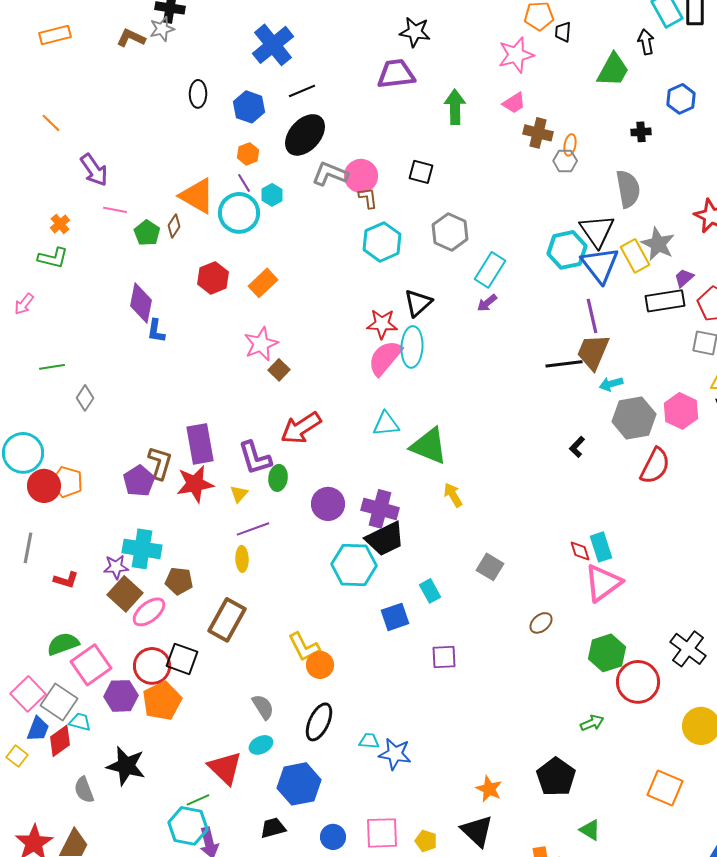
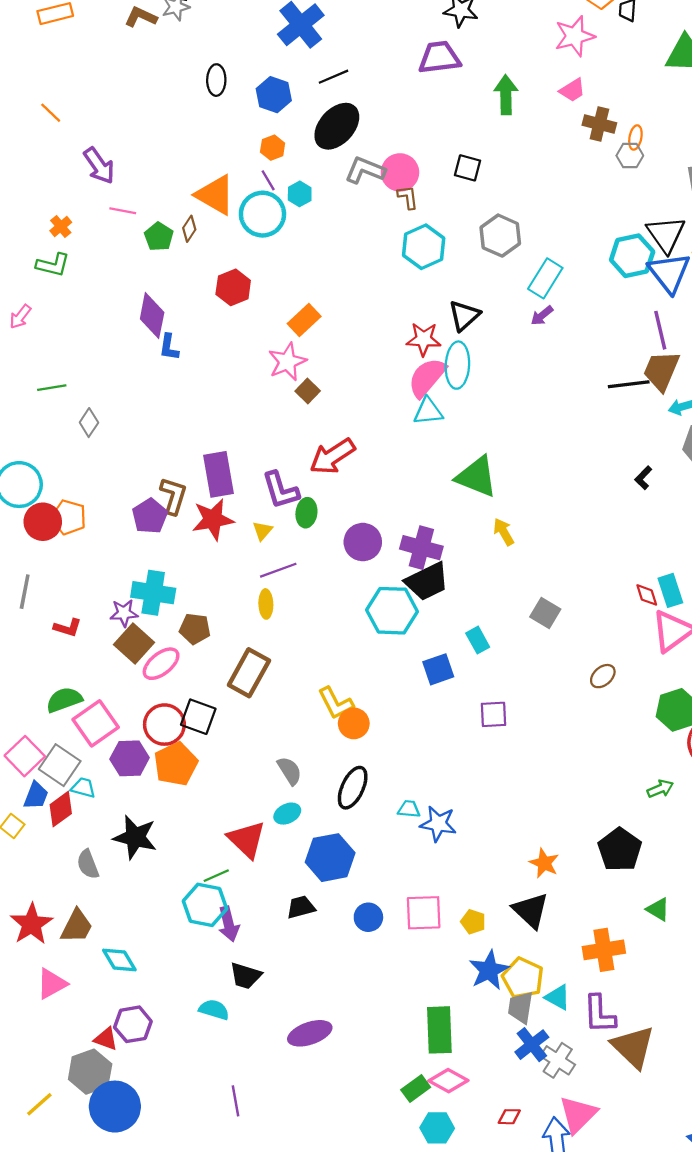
orange rectangle: (263, 283) -> (304, 320), moved
cyan triangle: (386, 424) -> (428, 411), moved

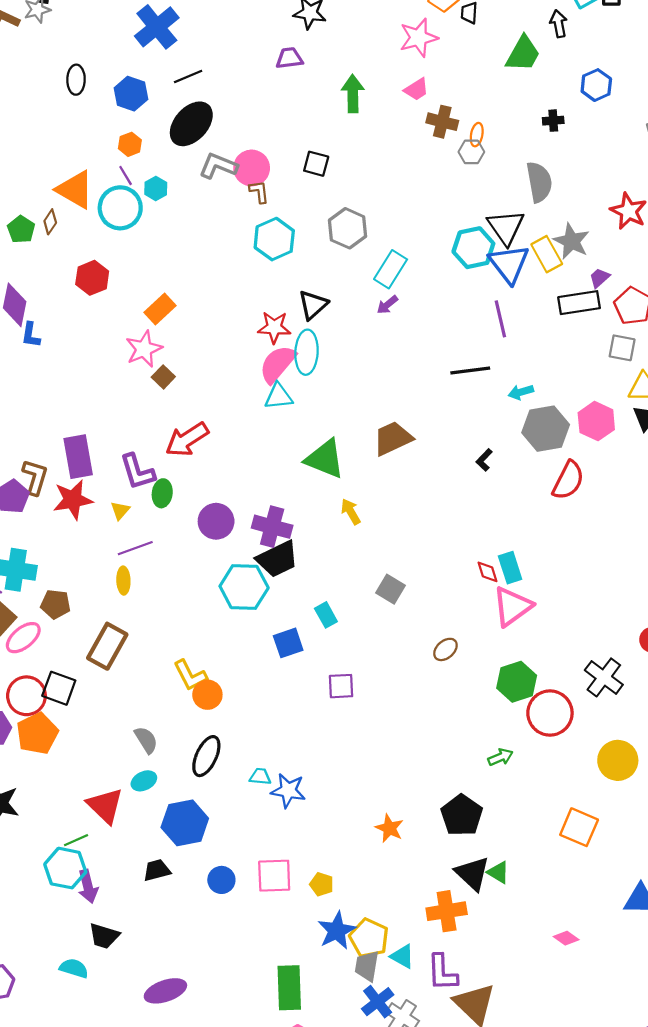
purple trapezoid: (439, 57) -> (289, 58), size x0.7
brown trapezoid: (661, 371) -> (393, 438), moved, turned 42
black triangle: (531, 910) -> (472, 873), moved

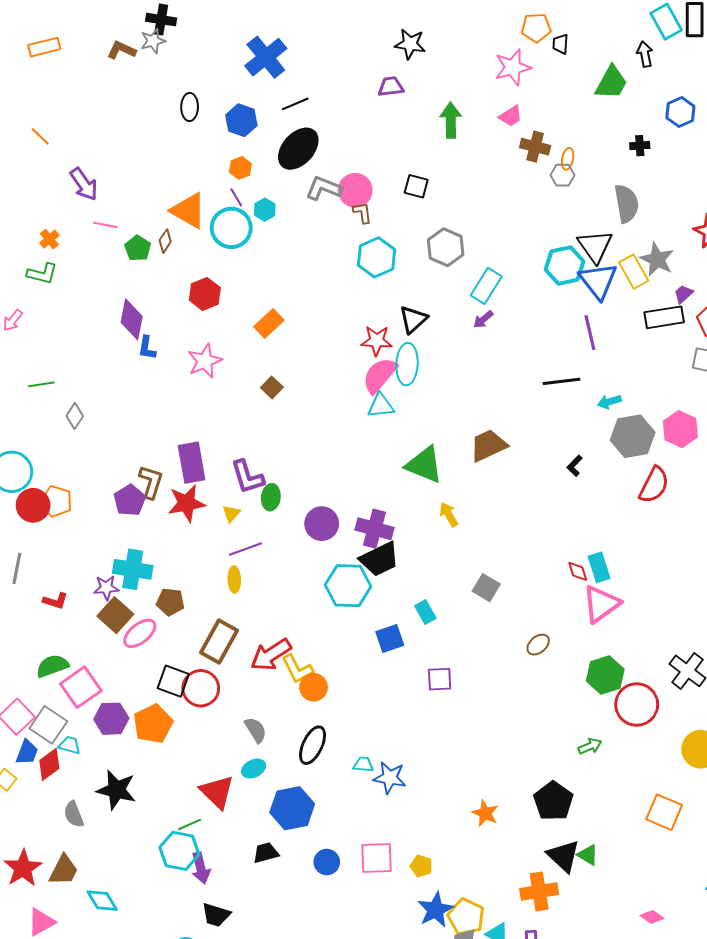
pink star: (144, 349) -> (205, 361), moved
red arrow: (187, 439) -> (271, 655), moved
red circle: (26, 696) -> (201, 688), moved

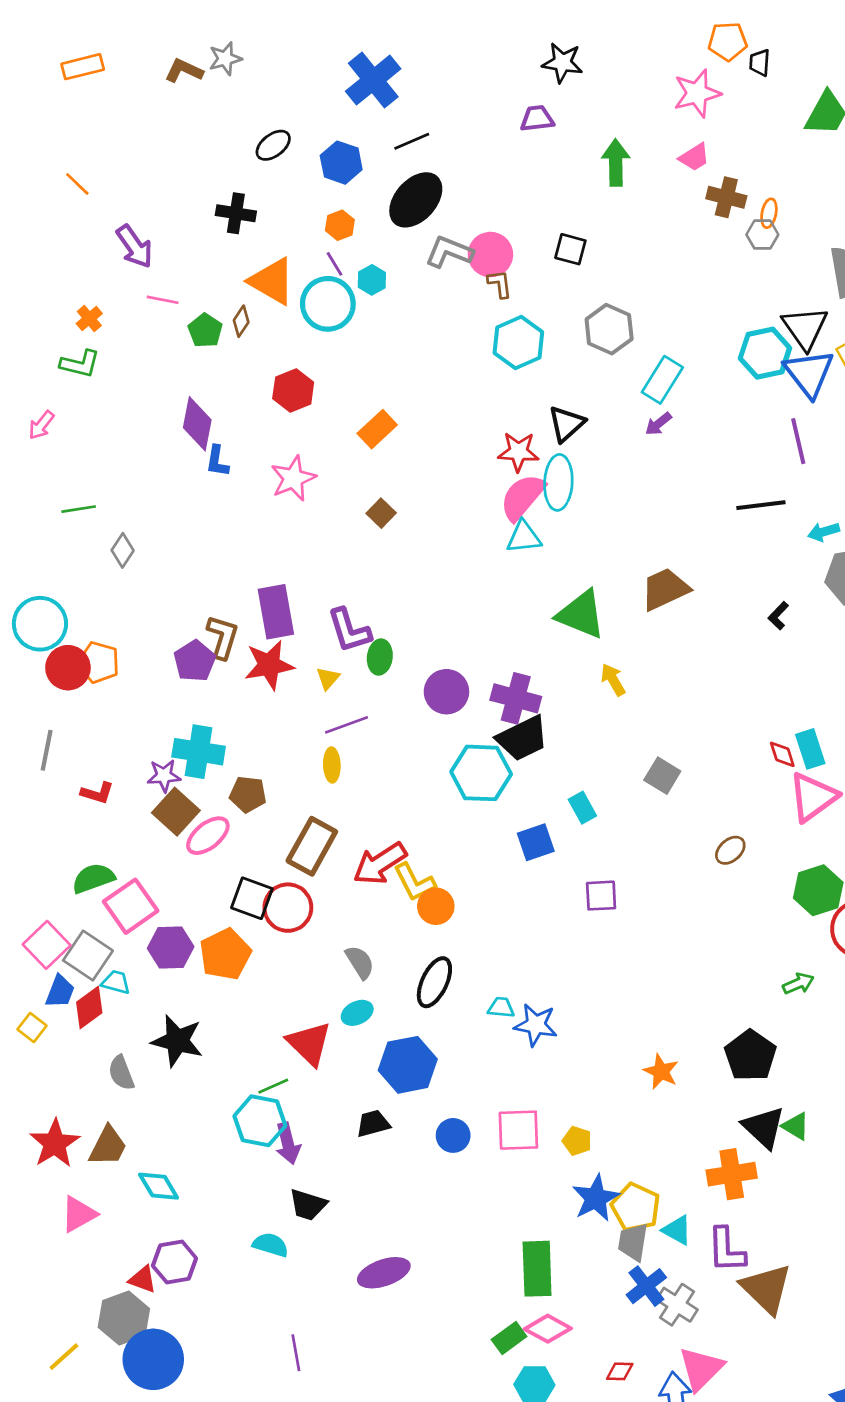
black cross: (161, 20) -> (236, 213), moved
black ellipse: (190, 107) -> (273, 145), turned 52

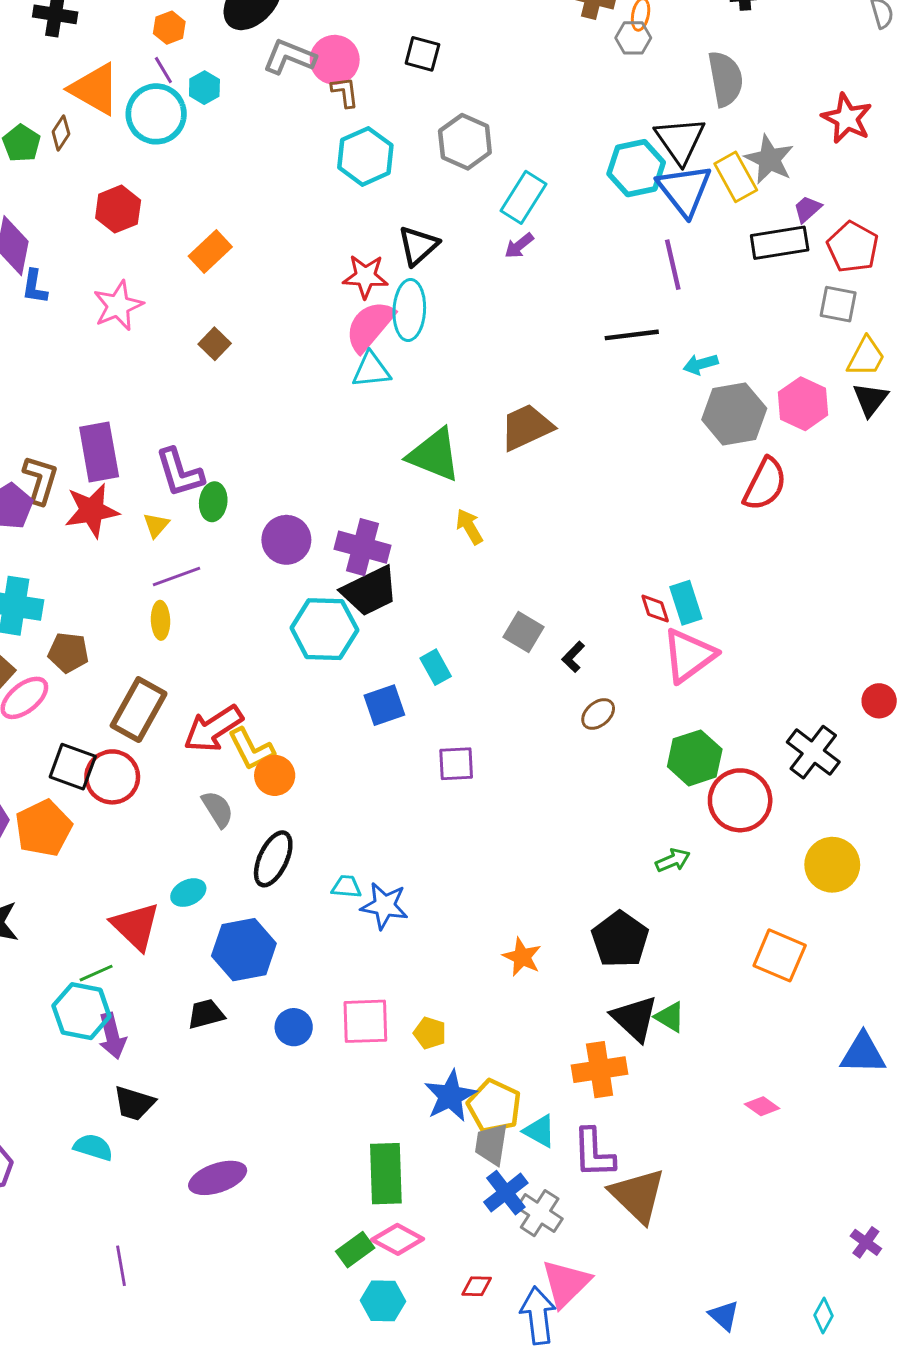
black L-shape: (778, 616) -> (573, 657), moved
gray semicircle: (360, 962) -> (218, 809), moved

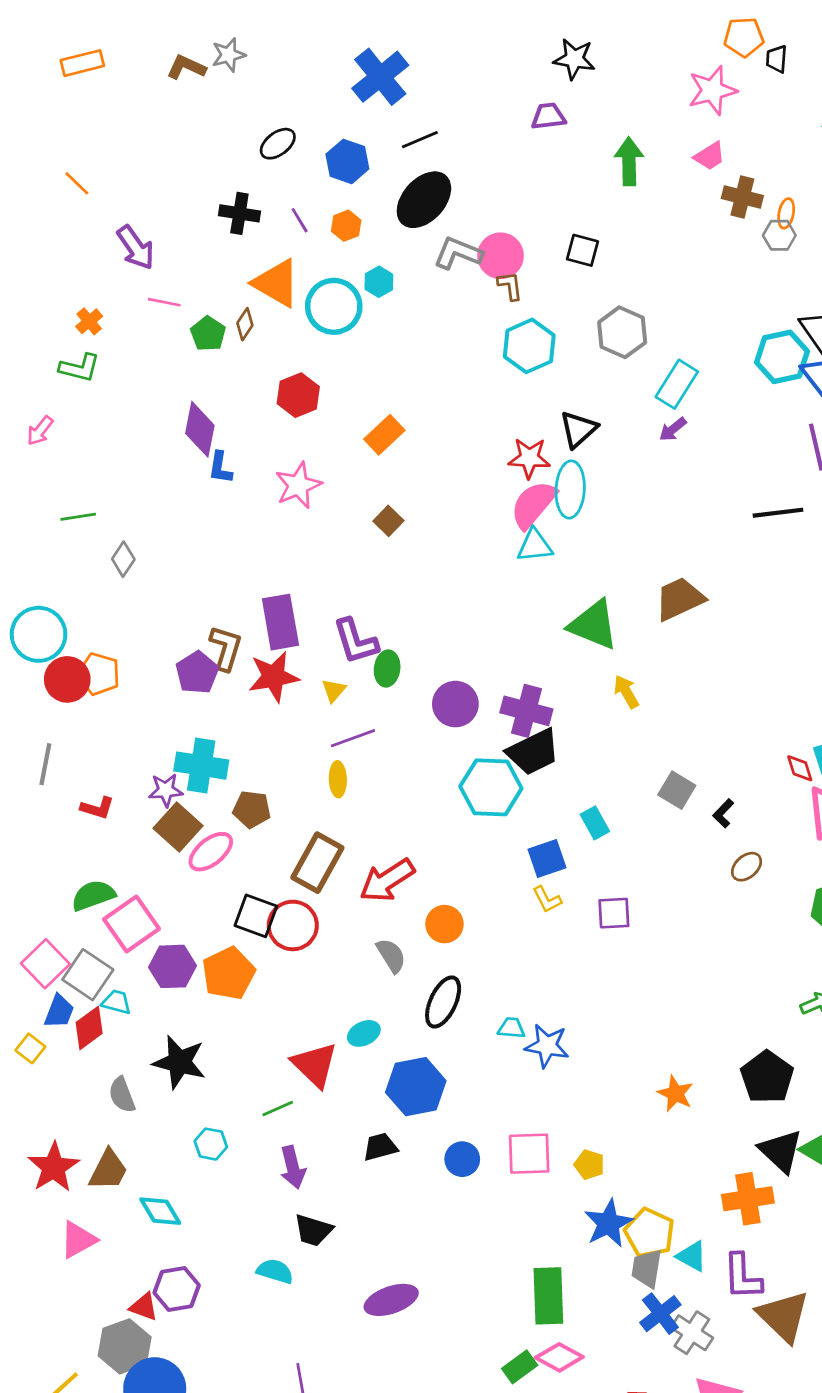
purple line: (163, 70) -> (300, 220), moved
yellow L-shape: (251, 749) -> (547, 899), moved, size x0.7
cyan hexagon: (81, 1011) -> (211, 1144), moved, size x0.6

